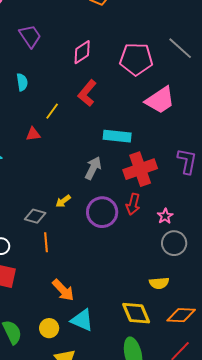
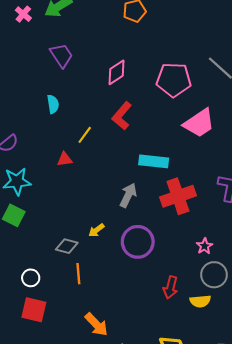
red arrow: (133, 204) -> (171, 287), moved
yellow semicircle: (159, 283) -> (200, 301), moved

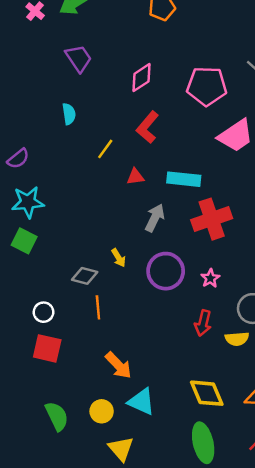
red triangle: (65, 159) -> (135, 177), moved
yellow arrow: (96, 230) -> (118, 258), turned -84
pink star: (204, 246) -> (210, 278), moved

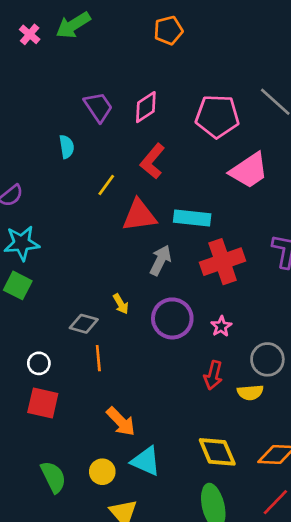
purple trapezoid: (79, 58) -> (98, 107), moved
red triangle: (135, 177) -> (139, 215), size x1.8

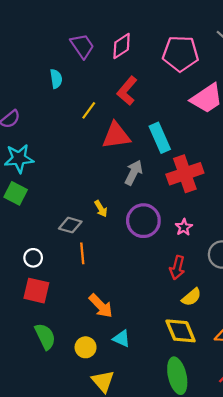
cyan rectangle: (192, 218) -> (160, 138), turned 60
yellow semicircle: (250, 392) -> (191, 297), moved, turned -35
cyan triangle: (146, 461) -> (122, 339), size x0.7
green semicircle: (53, 477) -> (45, 336), moved

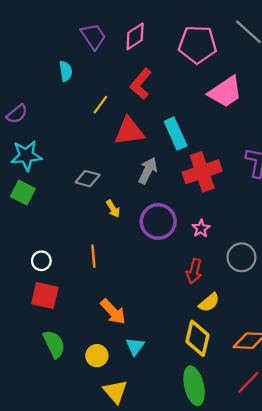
gray diamond: (70, 225) -> (88, 179), moved
yellow diamond: (181, 331) -> (198, 338), turned 36
cyan triangle: (122, 339) -> (135, 346), turned 42

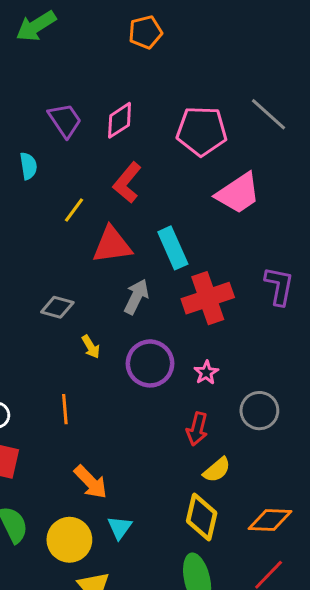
yellow circle: (97, 356) -> (69, 540), size x1.5

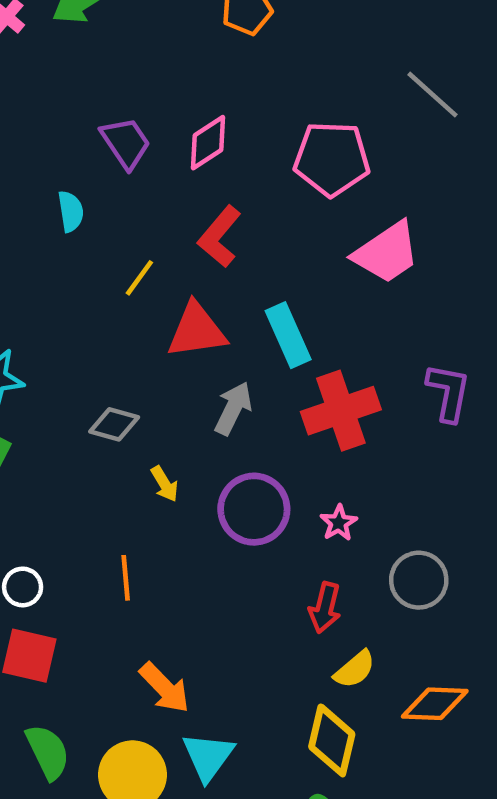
gray line: (269, 114) -> (432, 95), moved
orange diamond: (270, 520) -> (435, 704), moved
cyan triangle: (120, 528) -> (208, 756), size x1.4

